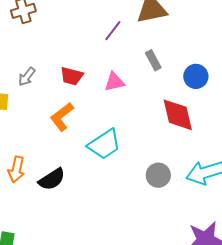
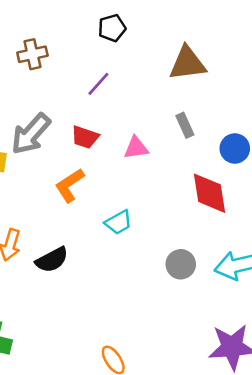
purple line: (113, 31) -> (98, 84), moved
gray arrow: (27, 77) -> (31, 134), size x1.8
cyan trapezoid: (104, 144) -> (118, 222), size x0.7

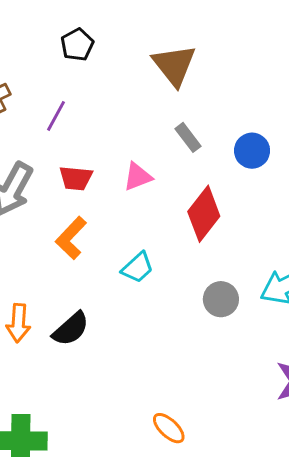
brown triangle: (187, 63) -> (174, 65), turned -48
purple line: (98, 84) -> (56, 116), moved
red diamond: (210, 193) -> (204, 214), moved, turned 60

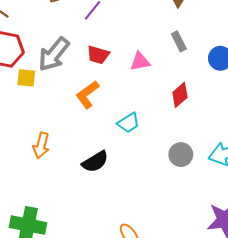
red diamond: (204, 214) -> (180, 95), size x0.7
black semicircle: (71, 329) -> (95, 162), moved

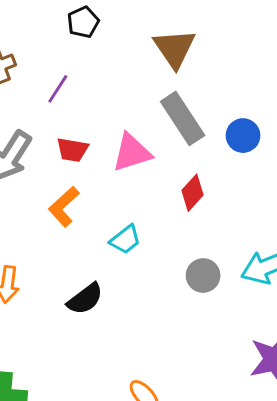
gray rectangle: (179, 41) -> (183, 118), size x1.8
pink triangle: (140, 61) -> (132, 153), size x1.4

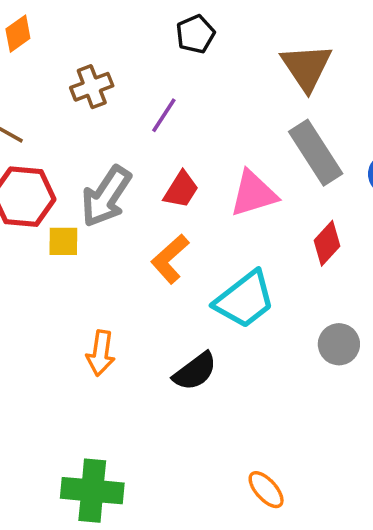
red trapezoid: (72, 150) -> (181, 190), turned -68
cyan trapezoid: (125, 240) -> (245, 300), size x1.6

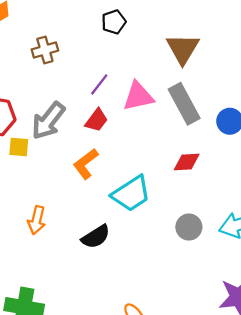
purple line: (164, 115) -> (99, 84), moved
pink triangle: (253, 194) -> (138, 96), moved
red diamond: (327, 243) -> (187, 162), turned 40

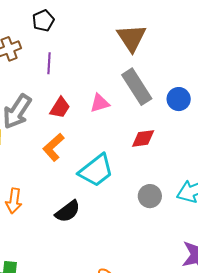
black pentagon: (114, 22) -> (43, 21), moved
purple line: (99, 84) -> (49, 63), moved, turned -30
pink triangle: (138, 96) -> (100, 103), moved, size x0.7

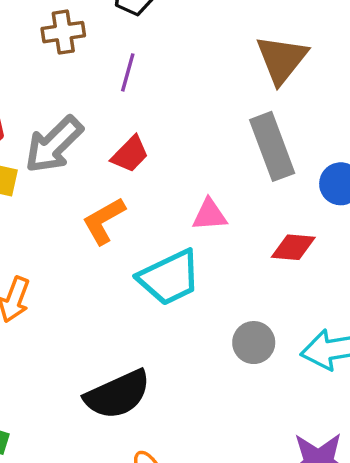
pink triangle: (100, 103) -> (210, 215), moved
red diamond: (143, 138) -> (293, 247), moved
black semicircle: (68, 211) -> (118, 395), moved, size x1.4

